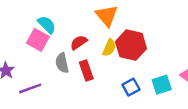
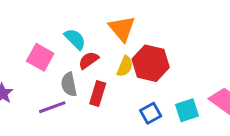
cyan semicircle: (47, 25) -> (75, 39), moved
red rectangle: (86, 71) -> (98, 94), turned 36
purple line: (30, 88) -> (52, 107), moved

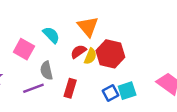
red semicircle: (89, 60) -> (78, 52), moved
red rectangle: (98, 94) -> (70, 88), moved
cyan square: (187, 110) -> (127, 91), moved

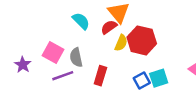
pink square: (24, 49) -> (53, 53), moved
red semicircle: (78, 52) -> (109, 27), moved

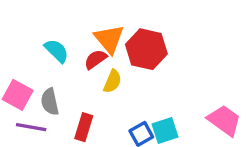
red hexagon: (142, 40) -> (146, 49), moved
purple line: (63, 76) -> (31, 127), turned 30

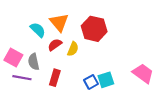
orange triangle: (109, 39) -> (59, 22), moved
red semicircle: (96, 59) -> (55, 45), moved

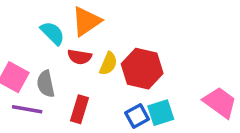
orange triangle: (59, 22) -> (86, 21), turned 36
red hexagon: (94, 29) -> (142, 69), moved
red semicircle: (55, 45) -> (80, 57), turned -136

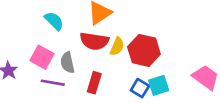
cyan semicircle: (53, 33) -> (54, 21), moved
red semicircle: (80, 57) -> (94, 41), size x1.5
blue square: (137, 116) -> (140, 88), turned -30

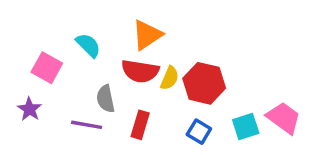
pink square: (42, 57) -> (47, 68), moved
cyan square: (159, 85) -> (246, 126), moved

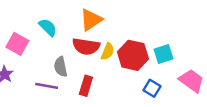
cyan square: (246, 126) -> (163, 54), moved
blue square: (199, 132) -> (152, 88), moved

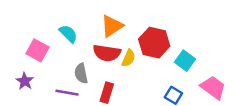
cyan square: (163, 54) -> (185, 61), turned -36
red hexagon: (133, 55) -> (154, 43), moved

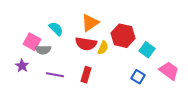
gray semicircle: (81, 73) -> (43, 50), moved, turned -77

